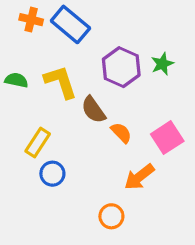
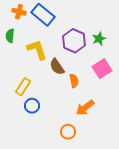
green semicircle: (16, 80) -> (10, 36), moved, turned -96
orange semicircle: (121, 133) -> (74, 81), turned 32
pink square: (167, 138) -> (102, 69), moved

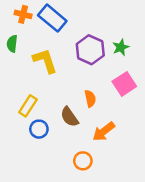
brown semicircle: (57, 67) -> (69, 117), moved

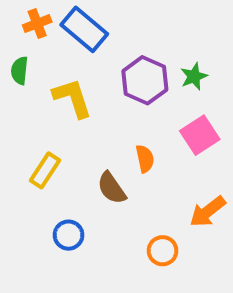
orange cross: (23, 14) -> (37, 24), turned -35
blue circle: (39, 129) -> (69, 235), moved
orange arrow: (104, 132) -> (208, 212), moved
orange circle: (83, 161) -> (163, 251), moved

